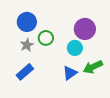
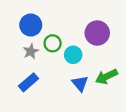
cyan circle: (75, 48) -> (73, 55), moved
blue triangle: (70, 73) -> (80, 83), turned -35

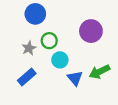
blue circle: (31, 25) -> (35, 14), moved
cyan circle: (73, 55) -> (60, 60), moved

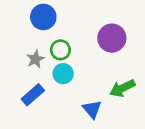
cyan circle: (60, 60) -> (63, 74), moved
blue triangle: (75, 78) -> (92, 109), moved

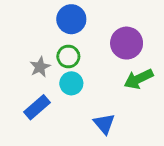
blue circle: (43, 17) -> (71, 19), moved
green arrow: (122, 88) -> (139, 79), moved

